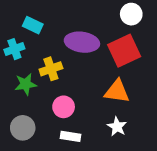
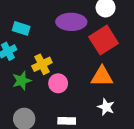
purple ellipse: (82, 42) -> (71, 22), moved
pink circle: (64, 107) -> (58, 83), moved

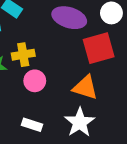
white star: (106, 107) -> (80, 122), size x1.5

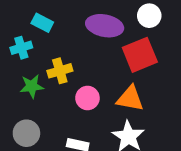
pink circle: (35, 81) -> (87, 98), moved

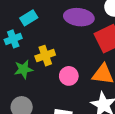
cyan rectangle: (42, 23) -> (29, 18), turned -56

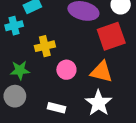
green star: (23, 69) -> (20, 70), moved

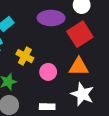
yellow cross: (45, 46) -> (25, 56), turned -35

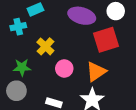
orange triangle: (79, 67) -> (96, 72), turned -50

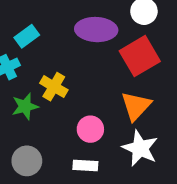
green star: (22, 67) -> (25, 106), moved
pink circle: (64, 68) -> (90, 129), moved

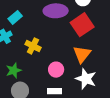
green star: (25, 106) -> (14, 70), moved

